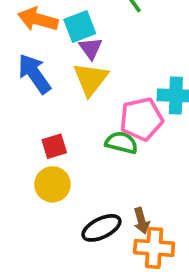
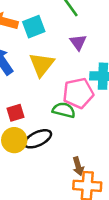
purple triangle: (91, 48) -> (78, 42), moved
black ellipse: (101, 228) -> (38, 139), moved

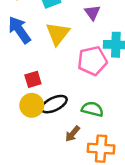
green semicircle: (64, 110) -> (92, 109), moved
brown arrow: (78, 166) -> (73, 134), moved, turned 56

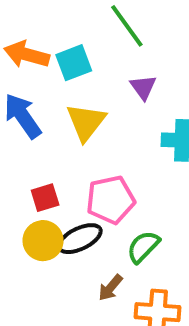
pink pentagon: (92, 61) -> (111, 200), moved
green semicircle: (92, 109) -> (143, 247), turned -60

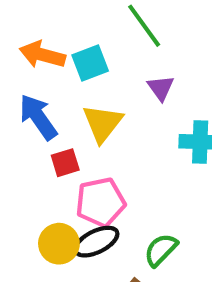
red square: (45, 198) -> (65, 163), moved
pink pentagon: (111, 200) -> (100, 202), moved

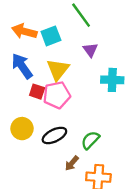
red square: (65, 163) -> (37, 92), turned 35
pink pentagon: (100, 202) -> (57, 95), moved
yellow circle: (59, 244) -> (22, 129), moved

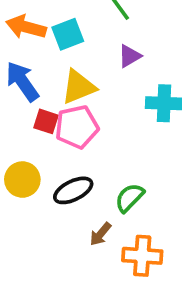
purple triangle: (90, 50) -> (130, 56), turned 35
yellow triangle: (58, 70) -> (79, 87), turned 30

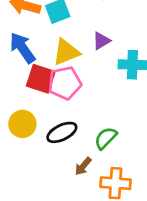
purple triangle: (130, 56) -> (101, 41), moved
red square: (46, 121) -> (41, 79), size x1.5

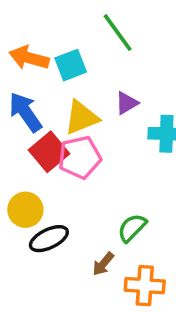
red square: (41, 79) -> (49, 152), turned 32
black ellipse: (62, 132) -> (49, 239), moved

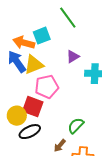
orange arrow: (29, 58) -> (24, 43), moved
yellow triangle: (81, 118) -> (34, 65), moved
red square: (49, 152) -> (33, 107), moved, turned -30

